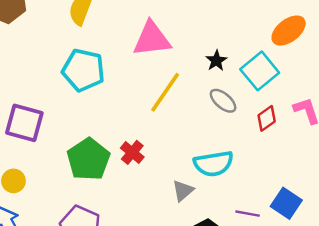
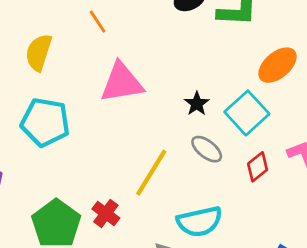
yellow line: (165, 92) -> (151, 173), moved

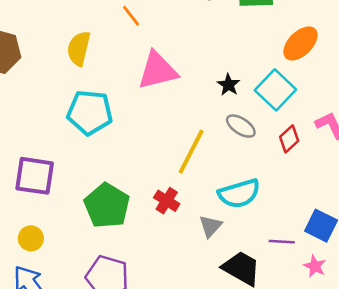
red cross: (106, 214) -> (167, 201), moved

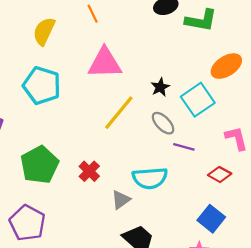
red diamond: (289, 139) -> (220, 174), moved, turned 60
yellow line: (191, 152) -> (119, 113), moved
purple line: (282, 242) -> (184, 147), moved

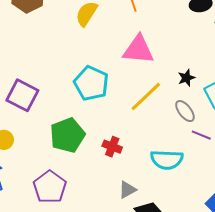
cyan pentagon: (42, 85) -> (91, 83), moved
red cross: (89, 171) -> (112, 147), turned -30
gray triangle: (121, 200) -> (127, 190), moved

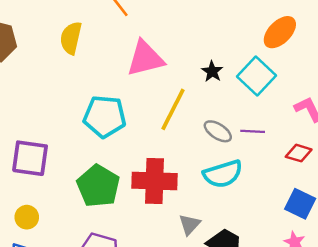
gray ellipse: (185, 111) -> (218, 131), moved
red cross: (112, 147) -> (155, 181), size x1.8

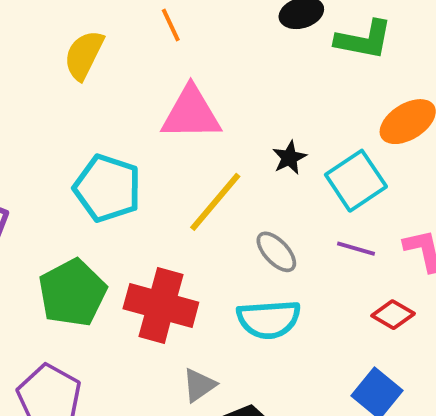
purple line: (253, 131) -> (356, 249), moved

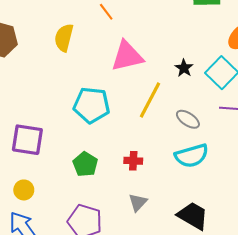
green pentagon: (72, 293) -> (85, 164), size x0.7
red cross: (161, 306) -> (133, 161), size x0.5
gray triangle: (199, 385) -> (138, 202), moved

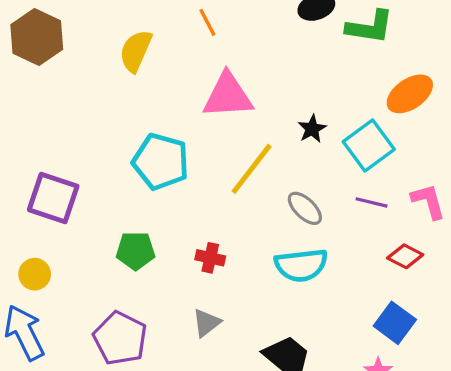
green pentagon: (85, 164) -> (136, 251), turned 30

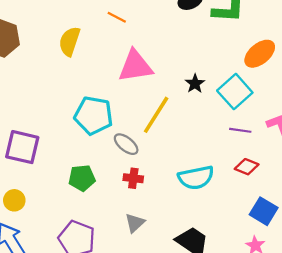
orange line: (207, 22) -> (117, 17), turned -30
gray ellipse: (305, 208) -> (126, 144), moved
red diamond: (405, 256) -> (247, 167), moved

